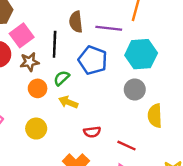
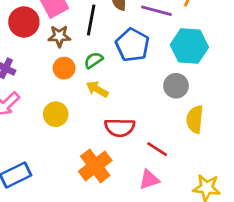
red semicircle: (92, 132) -> (120, 128), size x1.5

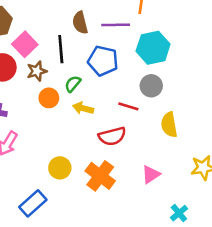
yellow circle: (56, 114) -> (60, 168), moved
yellow semicircle: (195, 119) -> (169, 125), moved
red line: (157, 149) -> (128, 106), moved

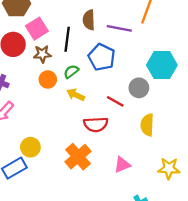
cyan hexagon: (153, 48) -> (162, 65), moved
yellow circle: (60, 168) -> (30, 147), moved

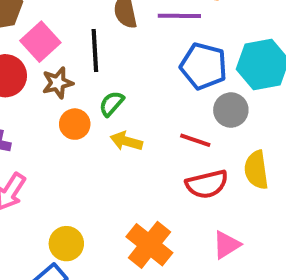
blue pentagon: (102, 57) -> (204, 66), moved
red semicircle: (96, 124) -> (207, 184), moved

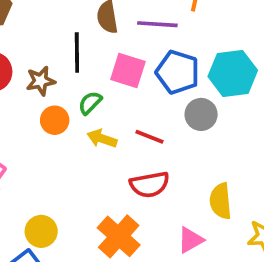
pink square: (40, 42) -> (128, 71), moved, turned -33
red line: (195, 140) -> (150, 137), moved
yellow semicircle: (256, 170) -> (221, 201), moved
red semicircle: (207, 184) -> (150, 184), moved

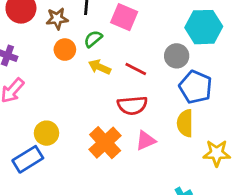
blue pentagon: (178, 72) -> (196, 87), moved
pink triangle: (191, 240) -> (146, 141), moved

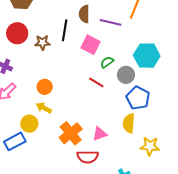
green semicircle: (93, 39) -> (107, 62), moved
orange circle: (65, 50) -> (45, 87), moved
yellow arrow: (100, 67) -> (44, 108), moved
red semicircle: (132, 105) -> (88, 157), moved

